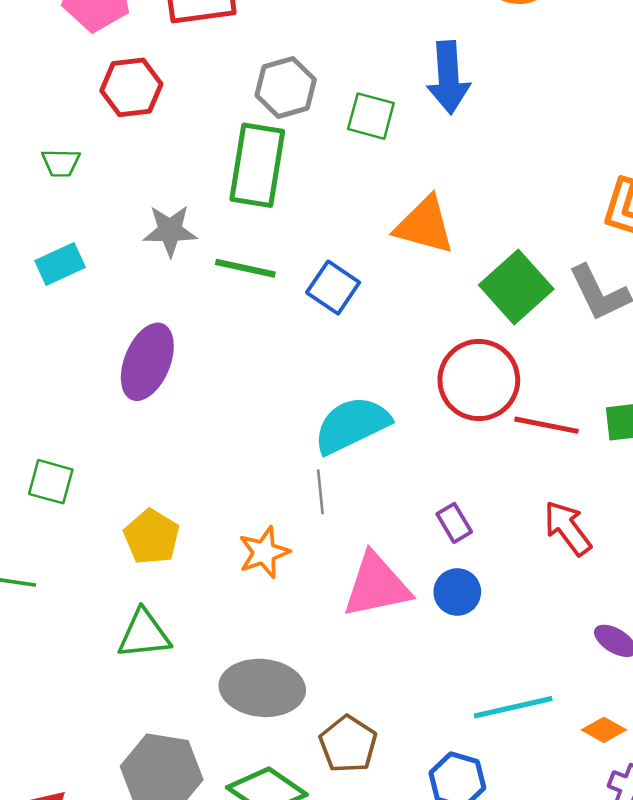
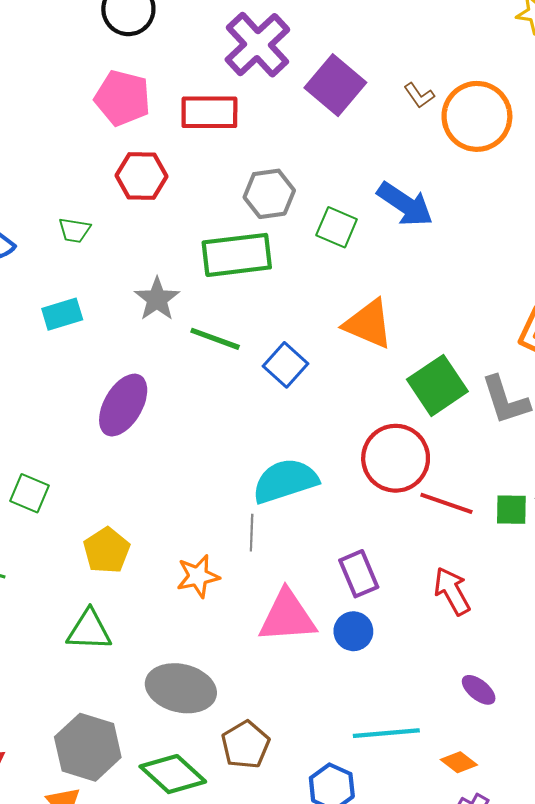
blue arrow: (448, 77) -> (405, 204), turned -60
green rectangle: (257, 165) -> (237, 255), turned 66
gray star: (170, 231) -> (157, 299), turned 30
purple rectangle: (454, 523) -> (359, 574), size x1.4

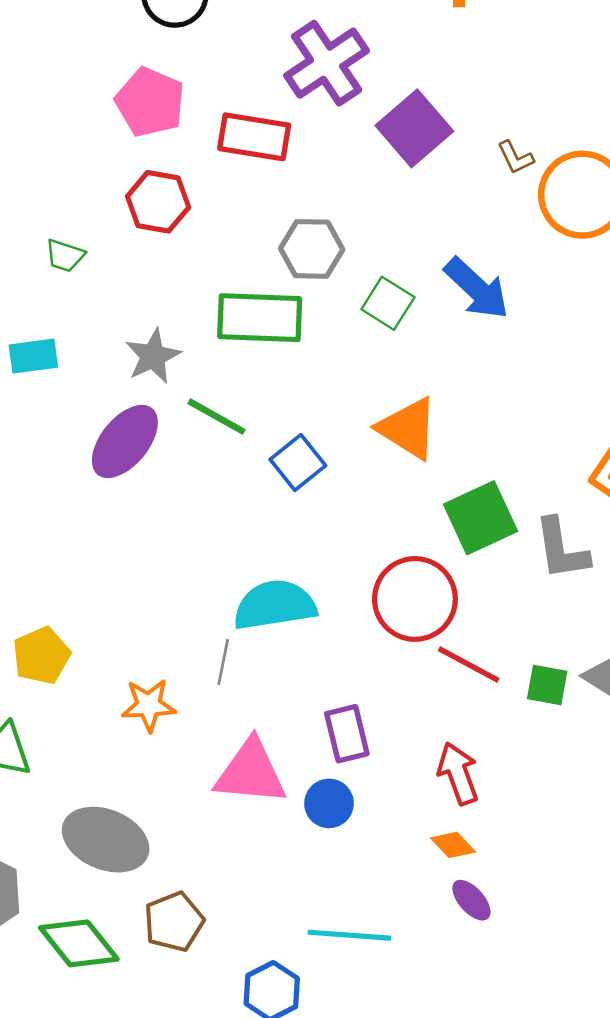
purple ellipse: (123, 405) -> (125, 441), moved
orange diamond: (459, 762) -> (453, 845), moved

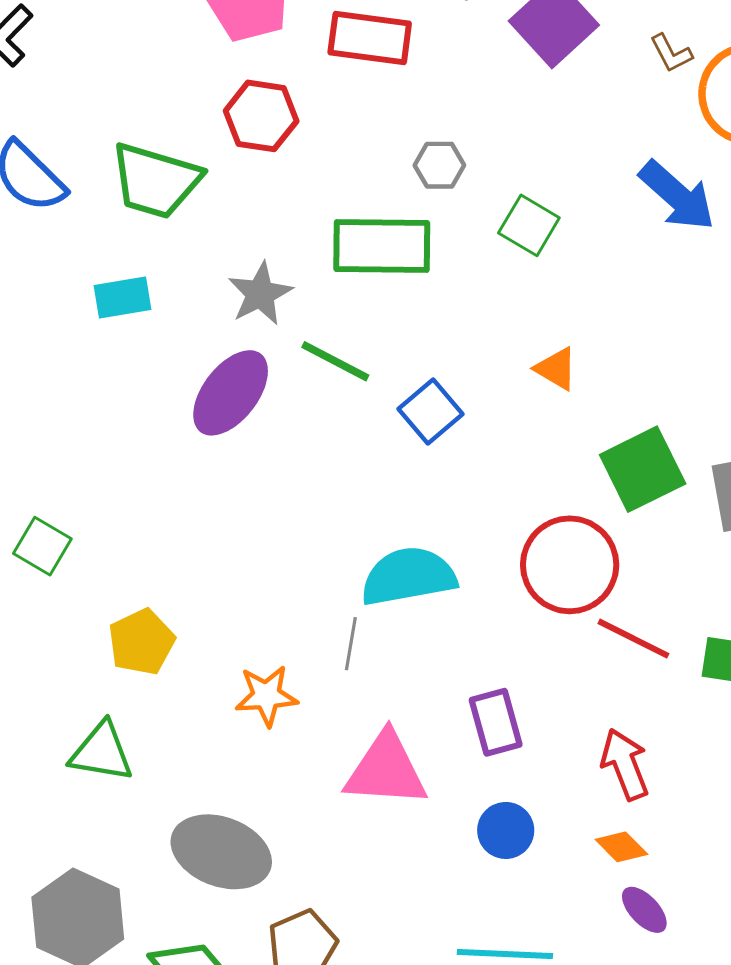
gray hexagon: (312, 249) -> (439, 165), size x0.7
green trapezoid: (65, 255) -> (156, 181), size x2.0
blue arrow: (477, 289) -> (677, 196), moved
orange triangle: (408, 428) -> (556, 369), size x0.6
blue circle: (329, 803) -> (506, 830), moved

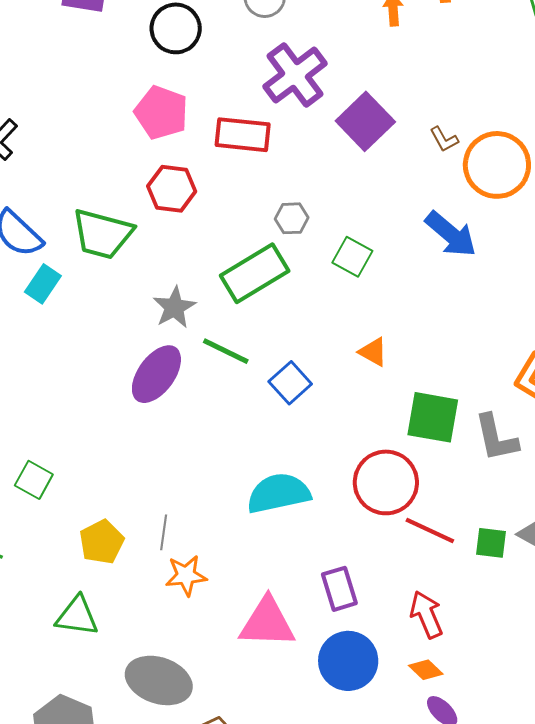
green rectangle: (382, 246) -> (255, 273), turned -30
cyan rectangle: (122, 297) -> (43, 284), moved, turned -45
green square: (643, 469) -> (433, 417), turned 38
gray line: (351, 644) -> (164, 532), moved
blue circle: (506, 830) -> (348, 661), size x1.6

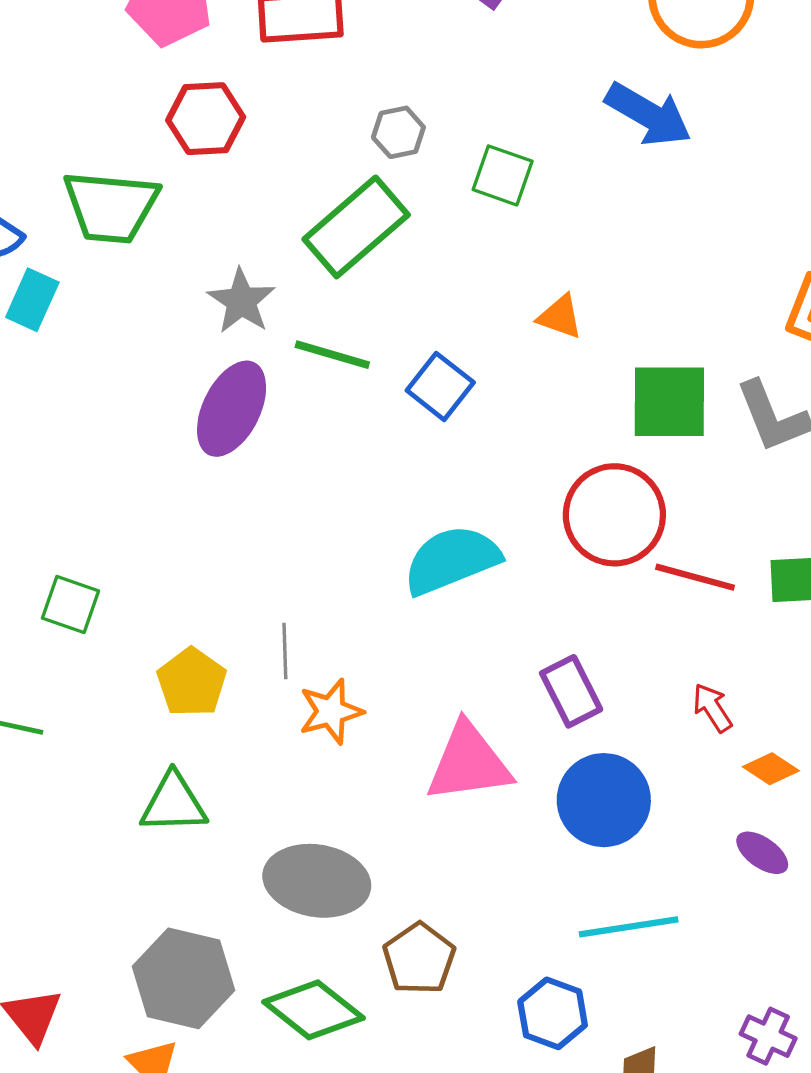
red arrow: (427, 615) -> (712, 708), size x0.7
orange diamond: (426, 670) -> (771, 769), moved

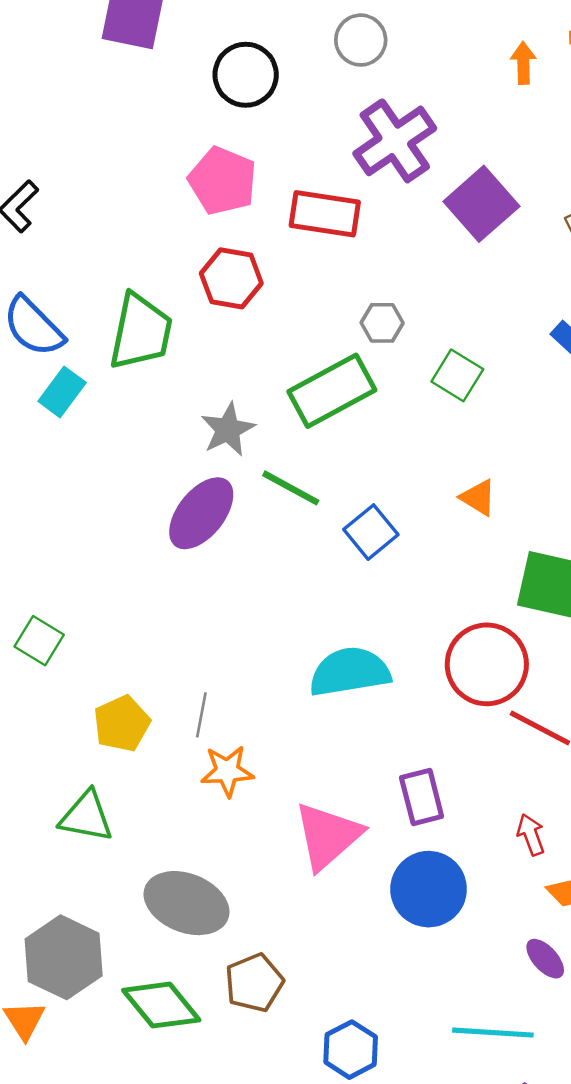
green trapezoid: (111, 207) -> (141, 332), turned -96
pink triangle: (469, 763) -> (328, 836), turned -46
cyan line: (629, 927) -> (493, 1033), moved

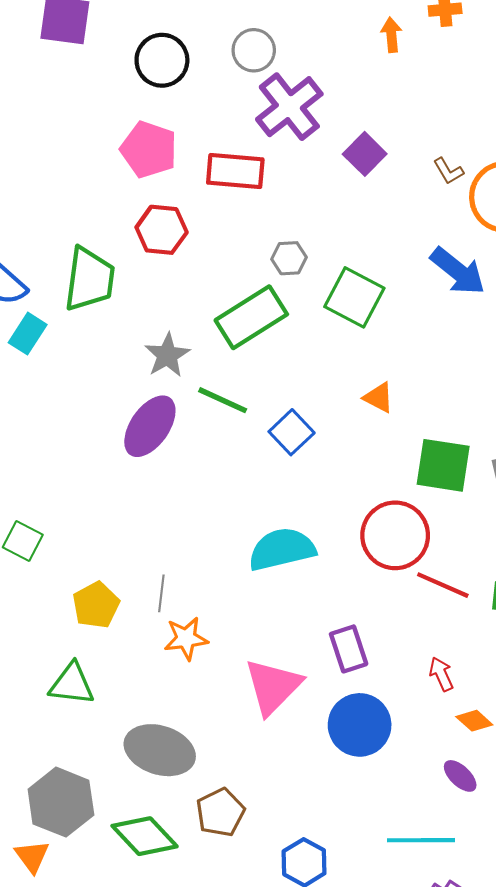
gray circle: (361, 40) -> (254, 50), moved
purple square: (481, 204) -> (365, 154), size x0.7
green square: (457, 375) -> (354, 297), size x1.4

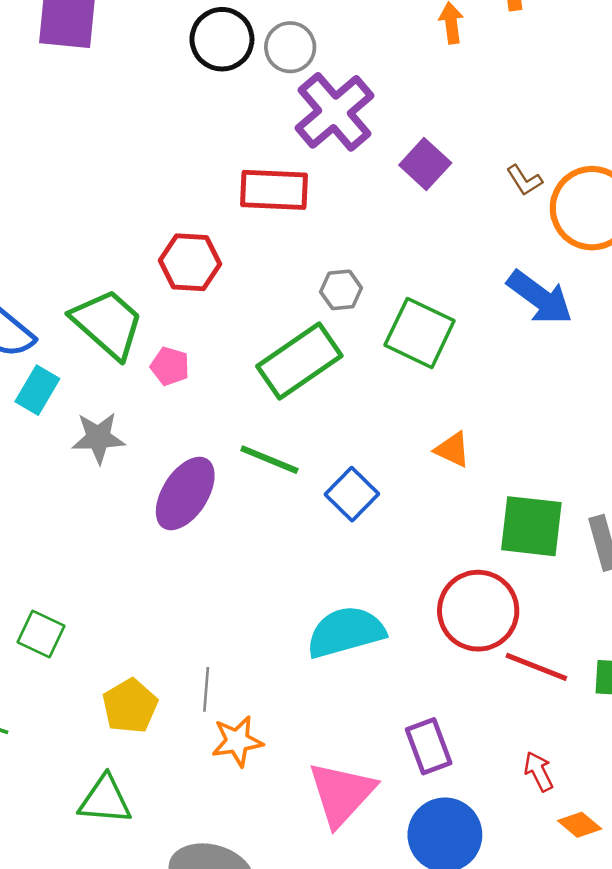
black circle: (162, 60) -> (222, 39), moved
pink pentagon: (149, 149) -> (170, 366), moved, size x0.6
green trapezoid: (89, 279) -> (108, 324), turned -54
gray star: (167, 355) -> (98, 438), moved, turned 30

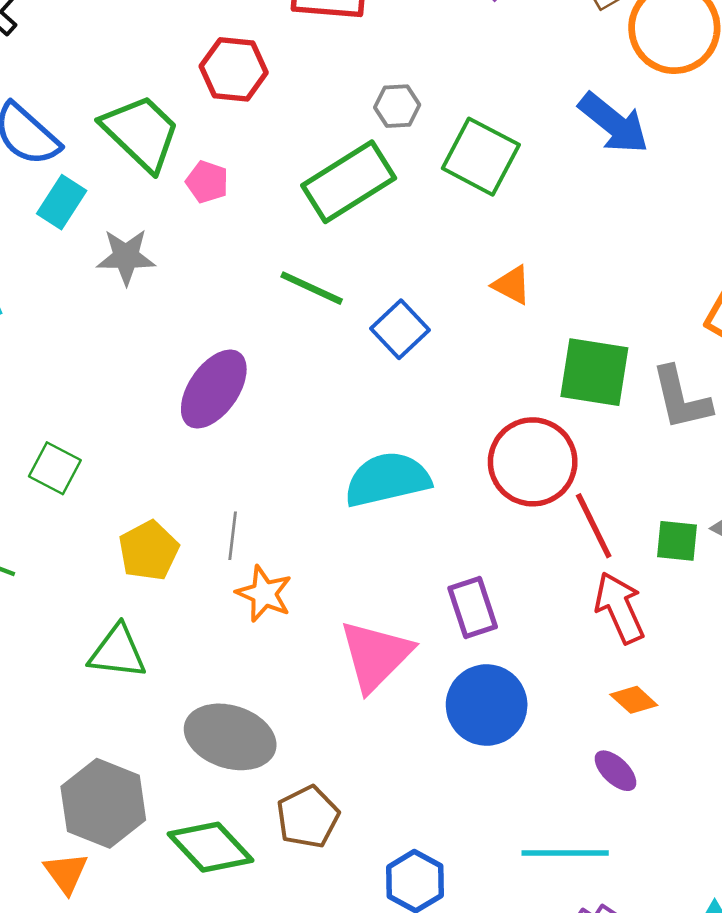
purple ellipse: (185, 494) -> (214, 389), moved
red line: (536, 667) -> (594, 526), turned 40
orange star: (237, 741) -> (264, 594), turned 30
red arrow: (539, 771) -> (620, 608), moved, size x1.6

